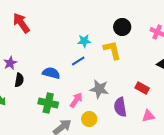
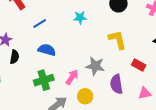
yellow L-shape: (112, 50) -> (117, 40), moved
blue line: (78, 61) -> (40, 24), moved
green cross: (48, 103) -> (44, 80), turned -30

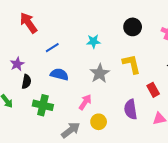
red rectangle: (139, 65) -> (153, 90), turned 32
gray star: (95, 66) -> (100, 73), moved, turned 30
green cross: (44, 80) -> (43, 105), moved, turned 30

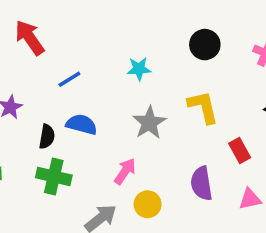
black semicircle: (26, 82) -> (47, 137), moved

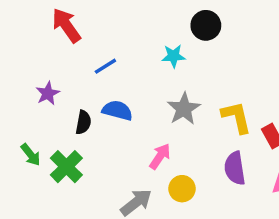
black circle: (205, 45) -> (206, 25), moved
yellow L-shape: (203, 107) -> (236, 117), moved
green cross: (54, 176) -> (66, 167), moved, turned 32

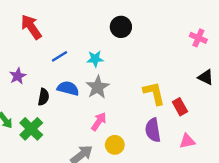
black circle: (206, 25) -> (121, 27), moved
cyan star: (174, 56) -> (95, 59), moved
gray star: (184, 109) -> (98, 87), moved

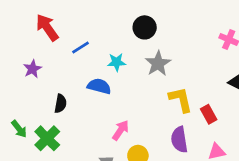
blue line: (59, 56) -> (81, 47), moved
purple star: (18, 76) -> (32, 69), moved
gray star: (98, 87) -> (158, 64), moved
blue semicircle: (68, 88) -> (99, 86), moved

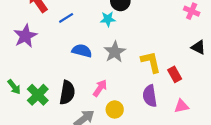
cyan star: (117, 62) -> (108, 19), moved
gray star: (158, 64) -> (115, 52), moved
purple star: (32, 69) -> (25, 36), size x1.5
black semicircle: (60, 104) -> (67, 93), moved, size x1.5

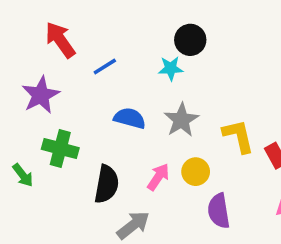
green cross: (38, 95) -> (60, 148), moved, turned -30
purple semicircle: (150, 96) -> (219, 211), moved
yellow circle: (115, 109) -> (196, 172), moved

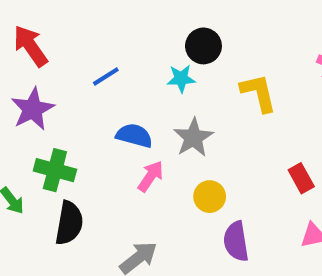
red arrow: (60, 40) -> (31, 46), moved
yellow L-shape: (238, 136) -> (258, 93), moved
pink arrow: (158, 177) -> (151, 176), moved
black semicircle: (107, 184) -> (69, 223), moved

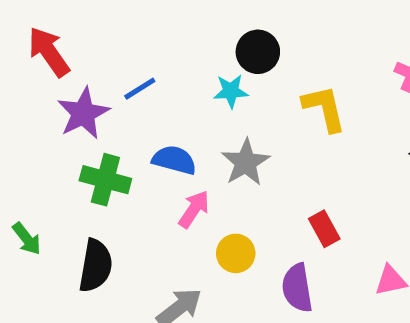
purple star: (33, 109) -> (83, 113), moved
green cross: (55, 170) -> (105, 180), moved
red rectangle: (301, 178) -> (324, 229), moved
yellow circle: (210, 197) -> (236, 253), moved

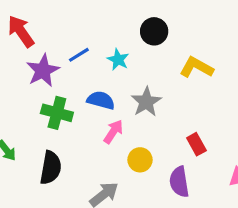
cyan star: (231, 91) -> (118, 60), moved, turned 30
yellow L-shape: (324, 108) -> (196, 67), turned -48

